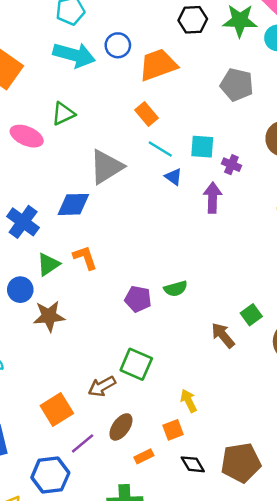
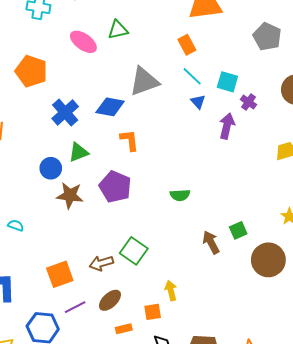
orange L-shape: (85, 258) -> (129, 140), moved
purple pentagon: (138, 299) -> (115, 187), moved, size x1.4

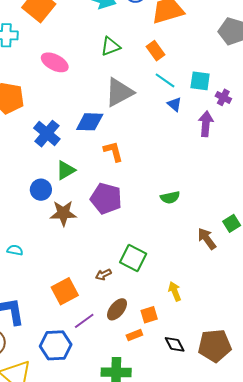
green triangle: (118, 30) -> (110, 46), moved
brown arrow: (101, 263) -> (103, 275), size x0.7
orange square: (153, 312) -> (149, 315), moved

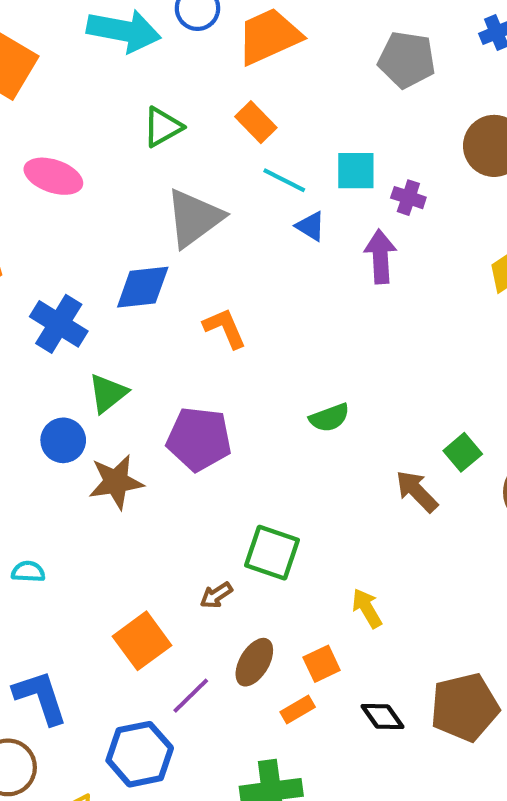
orange L-shape: (113, 151) -> (225, 328), moved

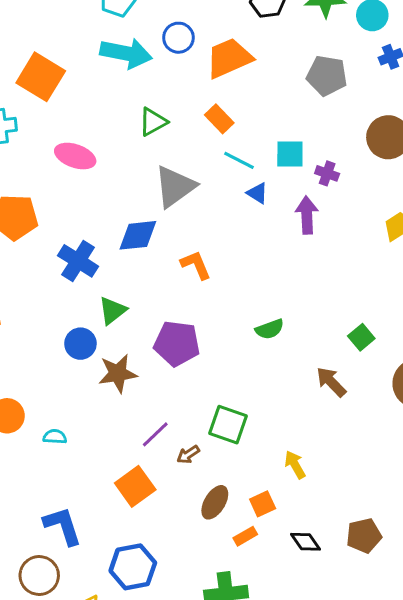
green square: (463, 452) -> (361, 337), moved
purple line: (191, 696) -> (155, 434), moved
brown pentagon: (465, 707) -> (364, 536), size x0.7

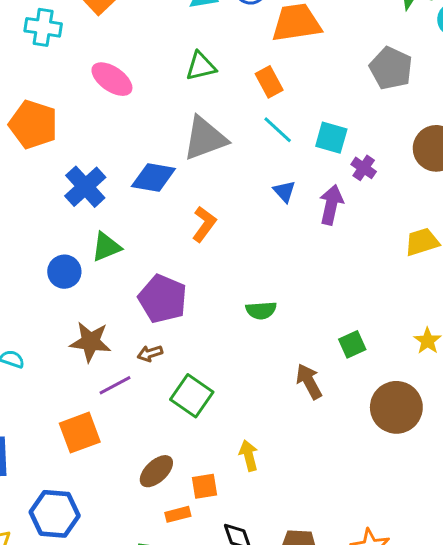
blue triangle: (257, 193) -> (284, 191), moved
orange L-shape: (196, 265) -> (204, 224), turned 44
brown star: (118, 373) -> (90, 342), moved
brown arrow: (188, 455) -> (150, 353), moved

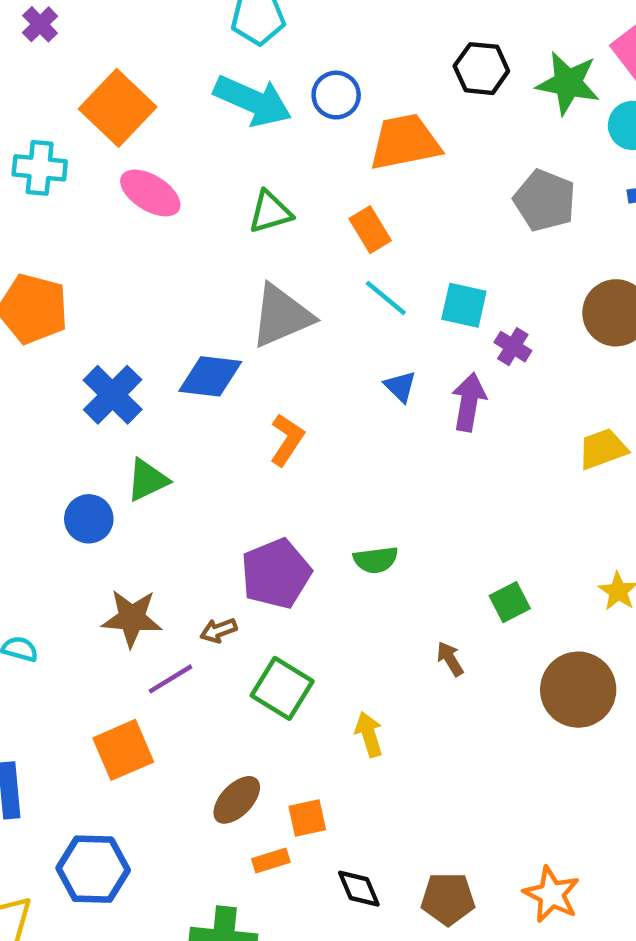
pink ellipse: (112, 79) -> (150, 193), moved
purple pentagon: (163, 299) -> (276, 574), moved, turned 30
brown arrow: (309, 381) -> (450, 659), size x0.7
yellow arrow: (249, 456) -> (369, 734), moved

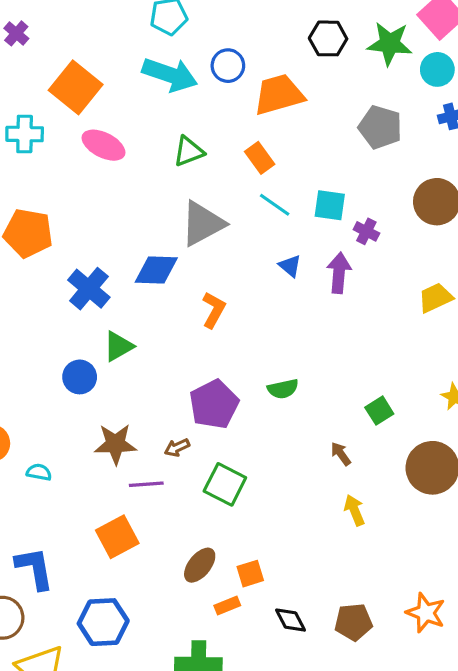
purple line: (170, 679) -> (146, 484), turned 32
yellow arrow: (369, 734) -> (354, 510), moved

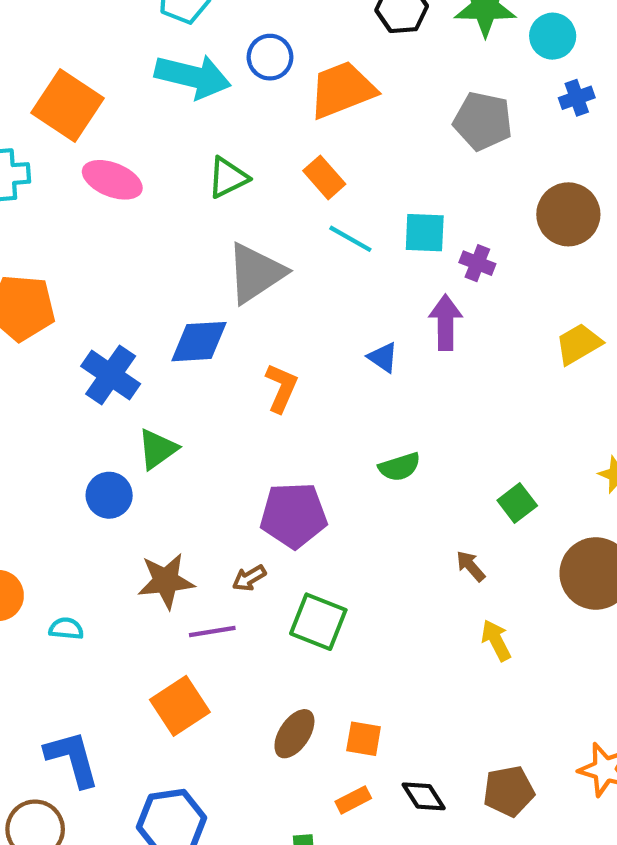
blue triangle: (290, 266) -> (383, 357), moved
green semicircle: (283, 389) -> (400, 467), moved
purple pentagon: (214, 404) -> (294, 515), turned 30
orange square: (250, 574) -> (364, 739), turned 32
orange rectangle: (227, 606) -> (353, 800), moved

